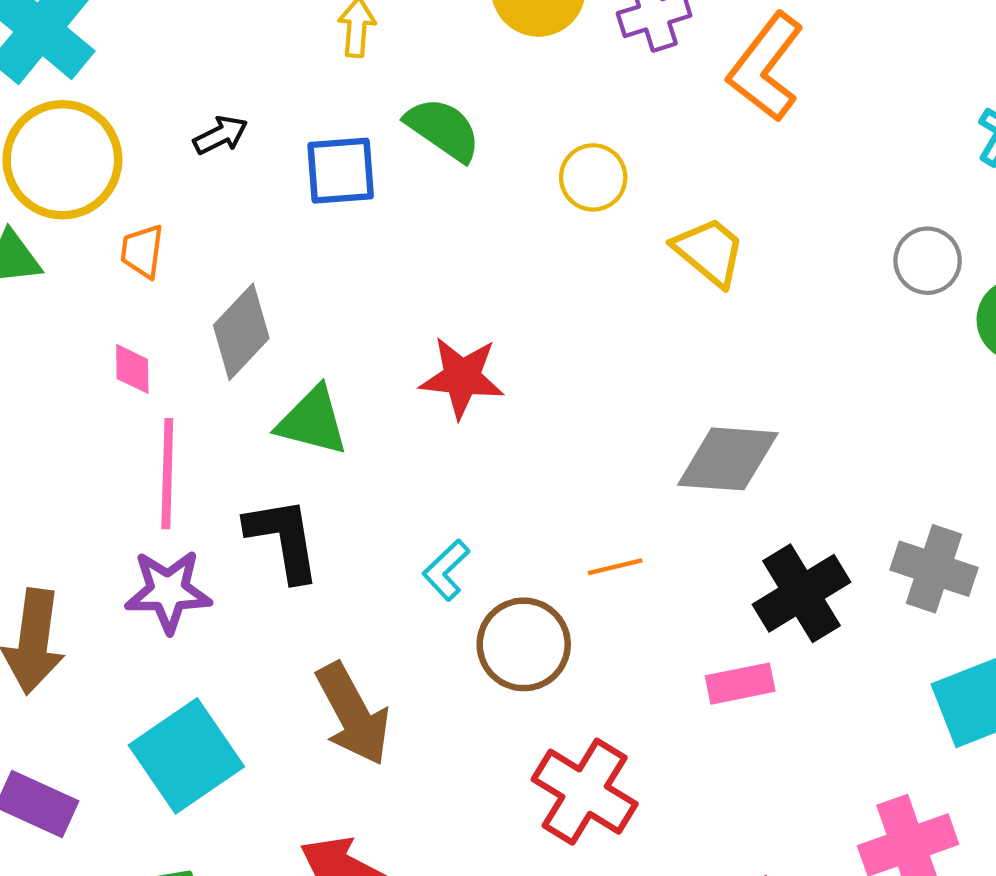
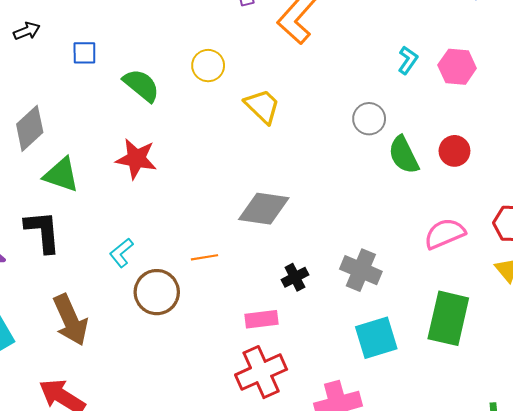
green semicircle: (443, 129) -> (141, 85), moved
blue square: (341, 171) -> (84, 53), size x0.7
black cross: (801, 593) -> (295, 277), size x0.6
red cross: (585, 792) -> (261, 372), moved, turned 30

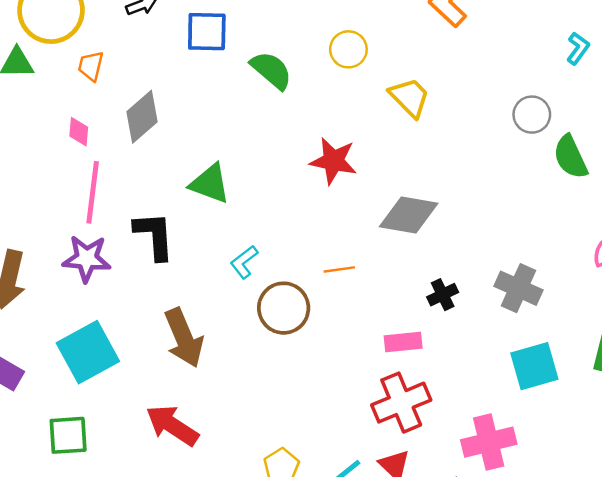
blue square: (84, 53) -> (207, 32), size x1.5
red star: (136, 159) -> (333, 161), moved
green triangle: (61, 175) -> (210, 184), moved

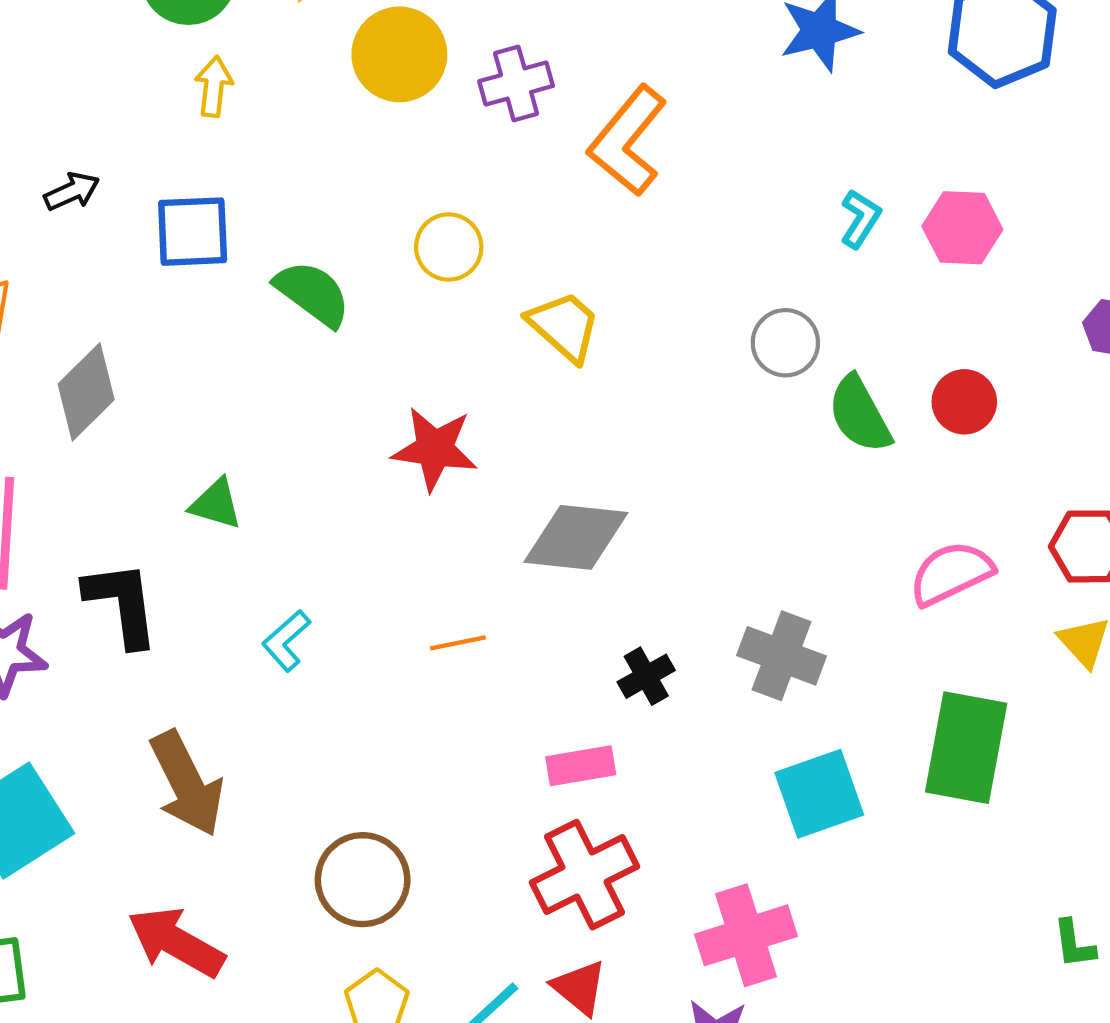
green triangle: (210, 184) -> (216, 504), size x0.7
brown circle: (284, 308) -> (363, 880), moved

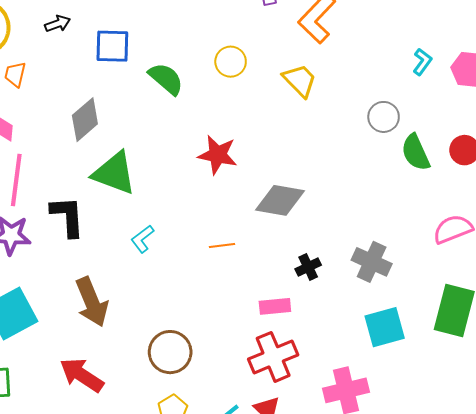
yellow trapezoid: (564, 326) -> (300, 80), moved
gray diamond: (86, 392) -> (85, 120), moved
green triangle: (216, 504) -> (114, 173), size x1.8

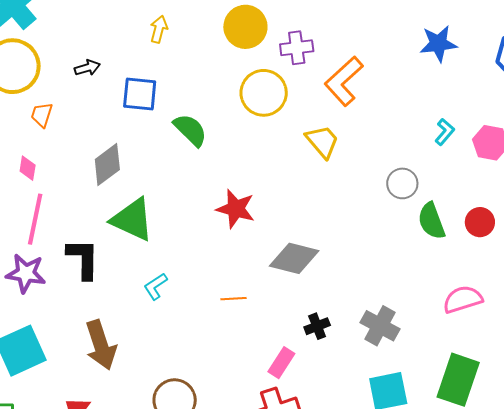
yellow circle: (231, 62) -> (264, 93), moved, size x1.5
pink rectangle: (275, 306) -> (281, 363), turned -56

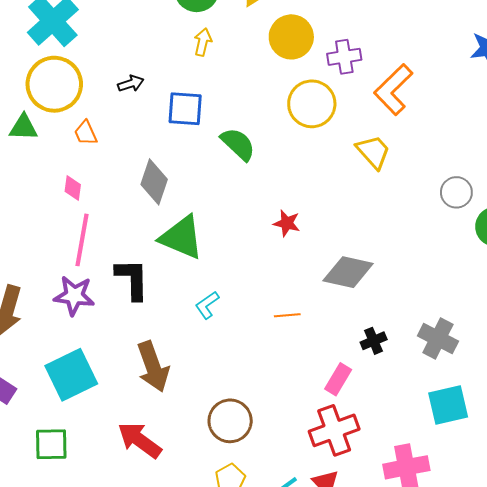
orange trapezoid: (42, 115) -> (86, 133), turned -40
gray diamond: (107, 165) -> (154, 182), turned -33
red star: (236, 209) -> (287, 223), size x0.7

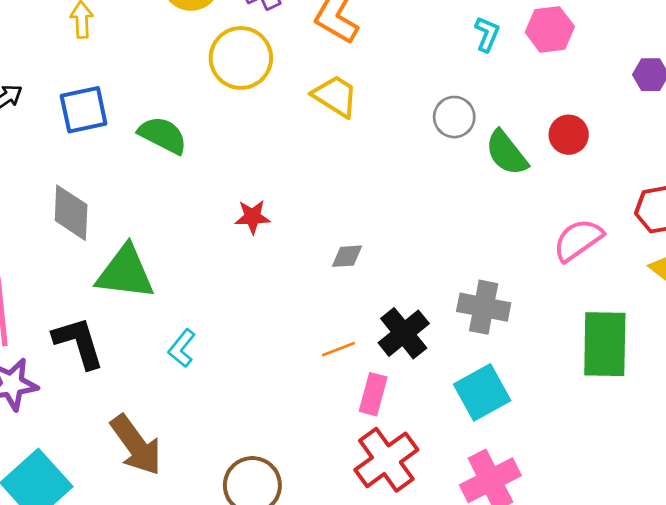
gray diamond: (348, 272) -> (347, 256), size x0.5
orange line: (287, 315) -> (338, 349), moved
black cross: (374, 341) -> (404, 333), size x1.5
cyan square: (448, 405) -> (482, 392), moved

